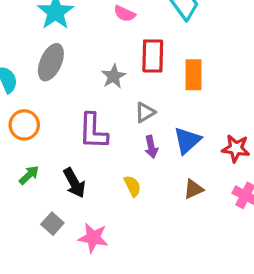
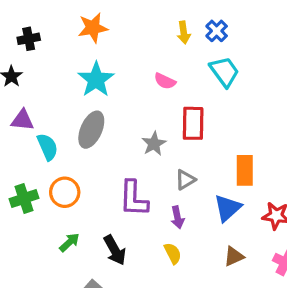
orange rectangle: (193, 75) -> (245, 170), moved
purple arrow: (151, 147) -> (177, 217), moved

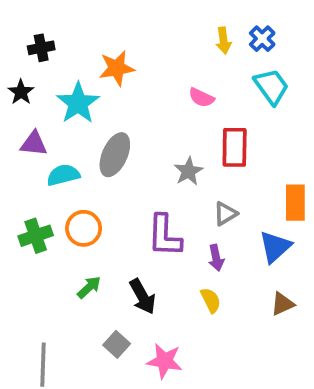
orange star: (93, 28) -> (117, 68), moved
cyan star: (96, 80) -> (78, 103), moved
cyan semicircle: (47, 147) -> (63, 175), turned -80

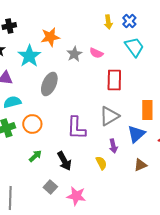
gray star: (189, 171) -> (74, 54), moved
cyan semicircle: (63, 175) -> (12, 102), moved
gray triangle: (225, 214) -> (109, 116), size x1.5
purple arrow: (216, 258) -> (113, 146), moved

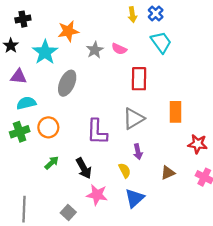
blue triangle: (136, 134) -> (135, 198), moved
gray square: (50, 187) -> (68, 212), moved
pink star: (76, 196) -> (97, 195), moved

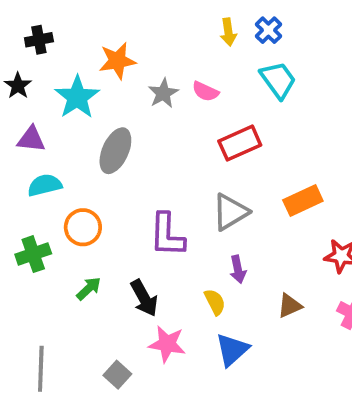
red rectangle: (139, 79) -> (240, 143), turned 65
orange rectangle: (175, 112) -> (303, 200), turned 65
green cross: (20, 132) -> (33, 254), moved

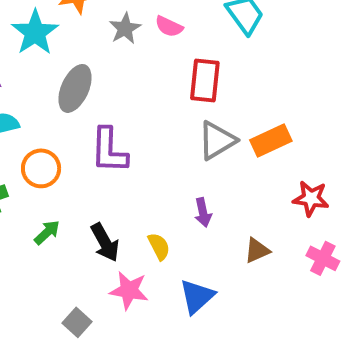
red rectangle: (240, 143) -> (205, 80), turned -60
gray triangle: (230, 212) -> (217, 140), moved
purple L-shape: (167, 235) -> (109, 150), moved
yellow semicircle: (215, 302) -> (159, 246), moved

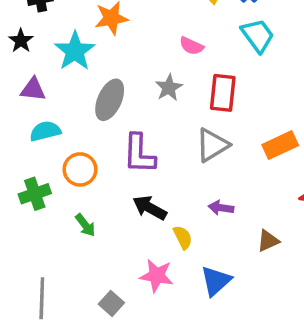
gray star: (125, 28) -> (169, 88), moved
gray triangle: (217, 140) -> (212, 145), moved
purple arrow: (203, 212) -> (221, 208), turned 110
green arrow: (47, 232) -> (85, 225), turned 95
black arrow: (105, 242) -> (150, 208), moved, turned 148

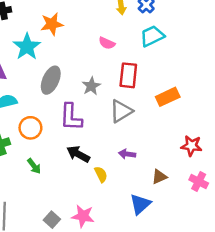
cyan trapezoid: (258, 35) -> (152, 36), turned -80
gray star: (169, 88) -> (91, 86), moved
orange rectangle: (280, 145) -> (168, 97), moved
pink star: (157, 276) -> (83, 216), moved
blue triangle: (216, 281) -> (140, 204), moved

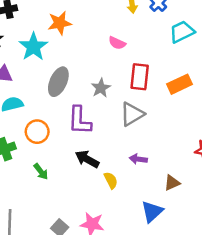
cyan trapezoid: (152, 36) -> (182, 32), moved
orange rectangle: (168, 97) -> (179, 84), moved

